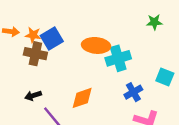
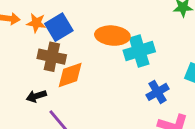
brown cross: (35, 54) -> (52, 57), moved
orange diamond: (82, 98) -> (70, 75), moved

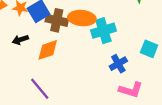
brown cross: (52, 57) -> (57, 20), moved
black arrow: (36, 96) -> (20, 40), moved

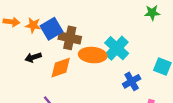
orange ellipse: (82, 18) -> (93, 55), moved
cyan cross: (103, 31) -> (117, 48), turned -30

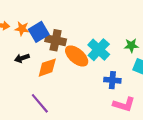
green star: (152, 13) -> (131, 45), moved
orange ellipse: (93, 55) -> (77, 56), turned 35
blue cross: (132, 81) -> (112, 80), turned 35

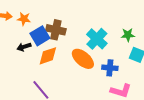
blue square: (39, 32) -> (40, 36), moved
orange ellipse: (77, 56) -> (83, 59), moved

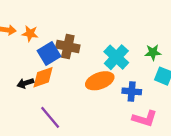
black arrow: (24, 47) -> (25, 83), moved
orange diamond: (48, 56) -> (43, 77), moved
orange ellipse: (83, 59) -> (100, 81), turned -60

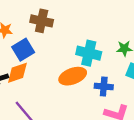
brown cross: (68, 47) -> (42, 21), moved
cyan cross: (116, 57) -> (89, 53), turned -30

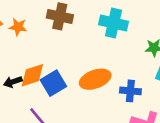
blue square: (23, 50) -> (53, 83), moved
cyan cross: (89, 53) -> (113, 23), moved

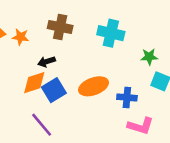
black arrow: (13, 82) -> (47, 62), moved

